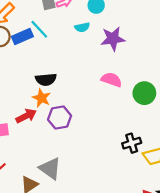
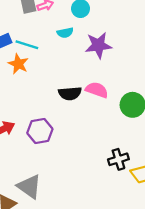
cyan line: (39, 29) -> (27, 45), moved, turned -30
black semicircle: (46, 79) -> (70, 93), moved
orange star: (41, 98) -> (18, 64), moved

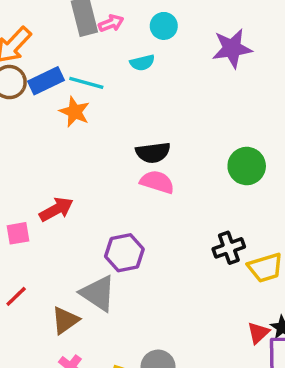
purple star: (98, 45) -> (232, 48), moved
pink semicircle: (97, 90) -> (157, 182), moved
purple hexagon: (40, 131) -> (124, 253), moved

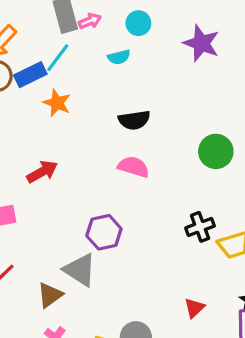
purple star: (232, 48) -> (201, 43), turned 30
cyan line: (86, 83) -> (58, 58), moved, turned -68
black semicircle: (153, 153) -> (134, 120), moved
red arrow: (56, 209) -> (42, 172), moved
red triangle: (258, 333) -> (194, 308), moved

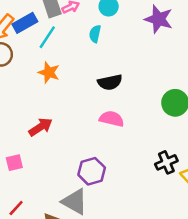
cyan semicircle: (119, 57) -> (95, 34), turned 120
blue rectangle: (30, 75) -> (25, 23), moved

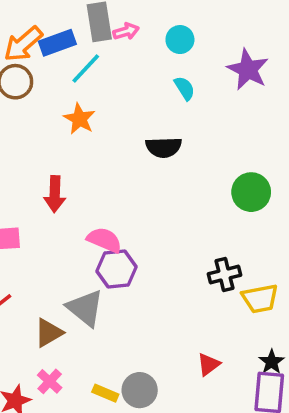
cyan semicircle: (95, 34) -> (185, 88), moved, turned 126
pink semicircle: (112, 119) -> (104, 240), moved
red arrow: (41, 127) -> (55, 194), turned 115

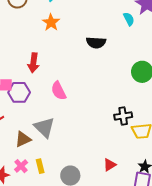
cyan semicircle: (185, 88) -> (129, 19), moved
pink semicircle: (104, 240) -> (59, 91), turned -144
purple hexagon: (116, 269) -> (19, 92), moved
yellow rectangle: (105, 393) -> (40, 166), moved, turned 48

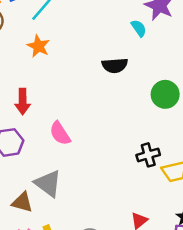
black semicircle: (96, 43) -> (115, 65), moved
brown triangle: (23, 139) -> (22, 202), turned 48

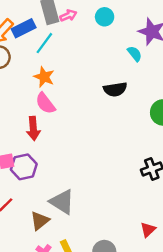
pink semicircle: (60, 133) -> (45, 103), moved
brown triangle: (22, 202) -> (40, 221), turned -50

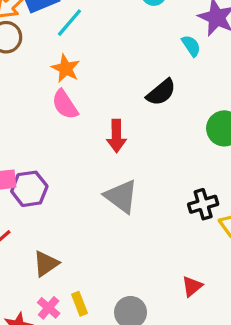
black semicircle: (115, 89) -> (161, 92), turned -35
red arrow: (33, 129) -> (116, 136), moved
gray triangle: (62, 202) -> (121, 196), moved

